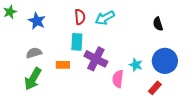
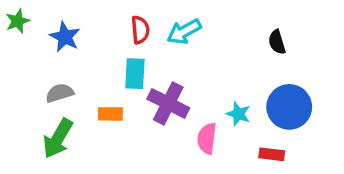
red rectangle: (155, 88) -> (272, 154), turned 56

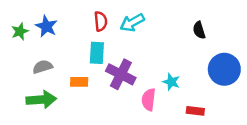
green star: (18, 21) -> (20, 31), moved
blue circle: (289, 107) -> (224, 69), moved
green arrow: (58, 138) -> (41, 100), turned -124

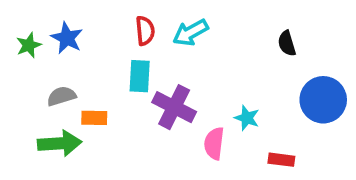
orange rectangle: (79, 82) -> (94, 118), moved

